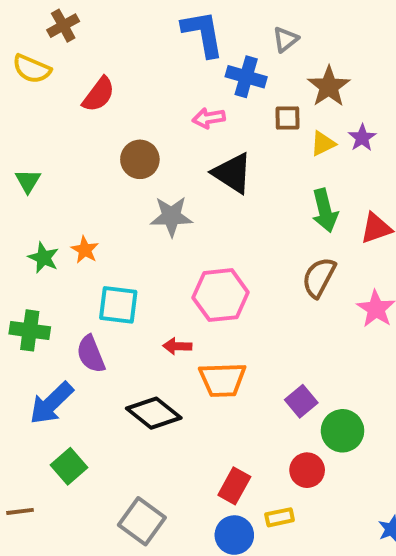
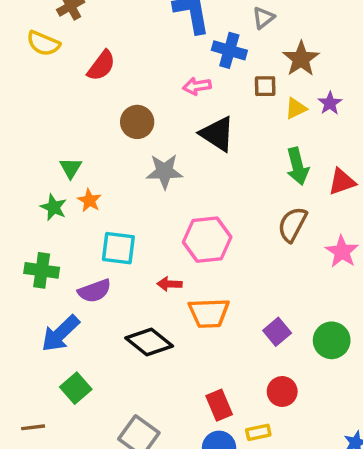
green triangle: (28, 181) -> (71, 168), moved
purple semicircle: (91, 354) -> (95, 291), turned -88
green circle: (343, 431) -> (332, 340), moved
red rectangle: (234, 486) -> (219, 405), turned -52

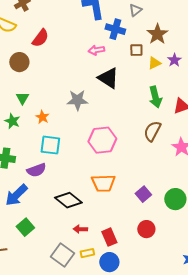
brown circle: (137, 122) -> (19, 62), moved
orange star: (89, 200) -> (42, 117), moved
red arrow: (170, 284) -> (80, 229), moved
yellow rectangle: (258, 432) -> (87, 253), moved

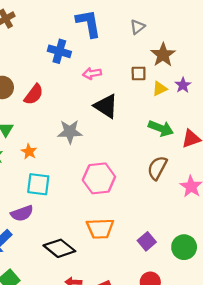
blue cross: (115, 29) -> (59, 51), moved
red semicircle: (40, 38) -> (34, 94), moved
green arrow: (155, 97) -> (161, 128), turned -55

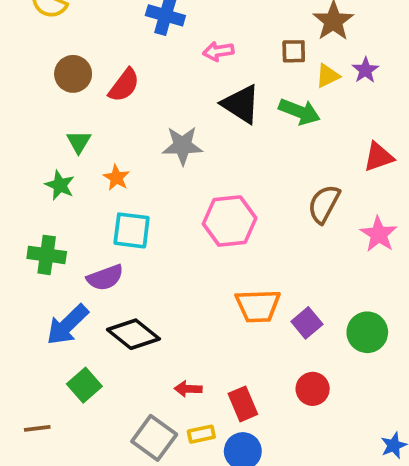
green arrow: (161, 128) -> (299, 112), moved
orange trapezoid: (100, 229) -> (258, 306), moved
black diamond: (59, 248) -> (133, 334), moved

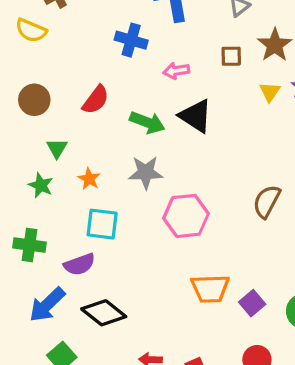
brown square: (294, 51) -> (231, 56), moved
brown circle: (73, 74) -> (34, 100), moved
yellow triangle: (328, 76) -> (270, 92), turned -30
green arrow: (299, 112) -> (147, 122), moved
gray star: (182, 146) -> (146, 172), moved

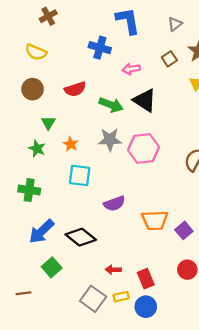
yellow semicircle: (31, 30) -> (36, 52), moved
brown square: (231, 56) -> (169, 59), turned -32
red semicircle: (96, 100) -> (75, 89), turned 35
pink hexagon: (186, 216) -> (144, 149), moved
purple semicircle: (79, 264) -> (114, 203), moved

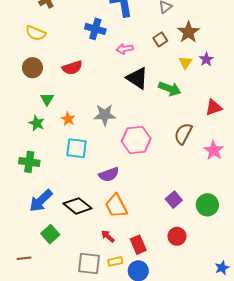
green arrow: (111, 105) -> (170, 89), moved
pink hexagon: (144, 149) -> (136, 140), moved
orange trapezoid: (155, 220) -> (116, 206), moved, turned 65
red arrow: (113, 270) -> (108, 236), turned 40
gray square: (93, 299) -> (89, 264), turned -30

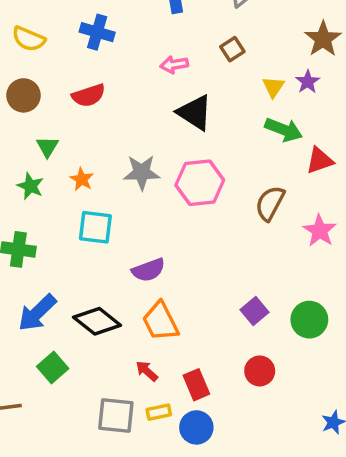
blue cross: (95, 29) -> (97, 32), moved
brown star: (188, 32) -> (323, 39), moved
green arrow: (170, 89) -> (284, 130), moved
pink hexagon: (136, 140) -> (200, 183), moved

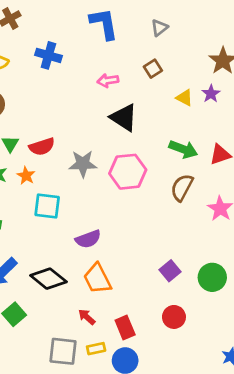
yellow triangle: (273, 87) -> (185, 98), turned -36
red semicircle: (89, 95) -> (42, 147), moved
green arrow: (284, 130) -> (183, 149), moved
orange star: (82, 179) -> (26, 176), moved

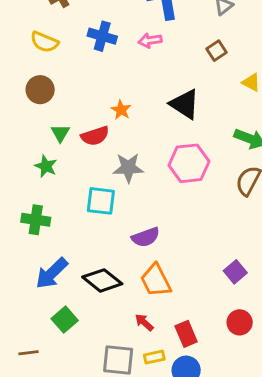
pink arrow: (108, 81) -> (150, 40), moved
gray star: (83, 164) -> (128, 168), moved
orange star: (26, 176) -> (121, 110), moved

